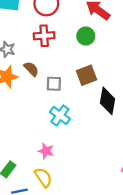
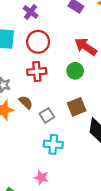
gray square: (54, 84) -> (47, 115), turned -32
cyan cross: (60, 115) -> (53, 144), turned -30

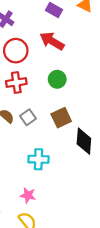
red arrow: (86, 47) -> (52, 41), moved
gray square: (47, 115) -> (28, 117), moved

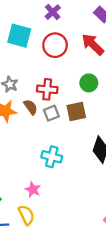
red cross: (16, 82) -> (47, 89), moved
brown square: (61, 118) -> (76, 111), moved

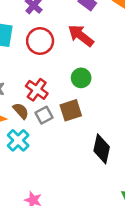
red cross: (47, 89) -> (37, 90), turned 36
cyan cross: (52, 157) -> (18, 140), moved, turned 36

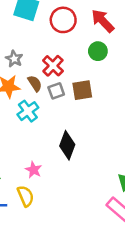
green circle: (81, 78) -> (98, 51), moved
black diamond: (102, 149) -> (67, 145), moved

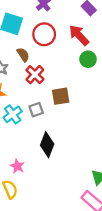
green circle: (98, 51) -> (88, 59), moved
brown semicircle: (35, 83) -> (23, 55), moved
gray square: (56, 91) -> (36, 110), moved

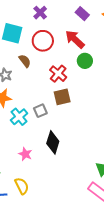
red cross: (35, 75) -> (58, 74), moved
pink star: (17, 166) -> (25, 154), moved

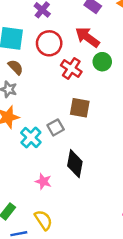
brown semicircle: (25, 61) -> (16, 67), moved
red cross: (58, 74) -> (71, 68), moved
brown square: (62, 97) -> (80, 108), turned 30

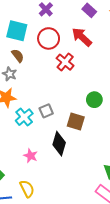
green circle: (102, 62) -> (94, 100), moved
brown square: (80, 108) -> (76, 122), moved

